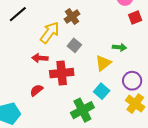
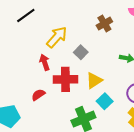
brown cross: (72, 16) -> (104, 23), moved
red arrow: (40, 58) -> (45, 62), turned 63
yellow triangle: (103, 63) -> (94, 80), moved

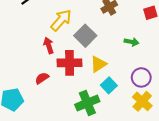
gray square: (81, 52) -> (85, 36), size x1.5

